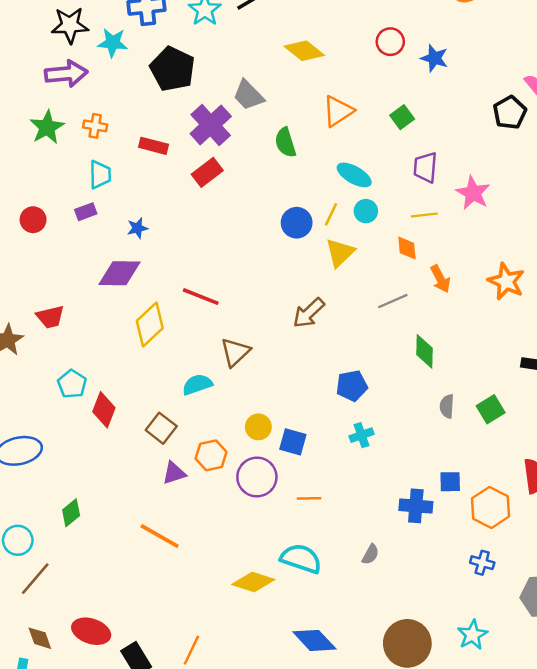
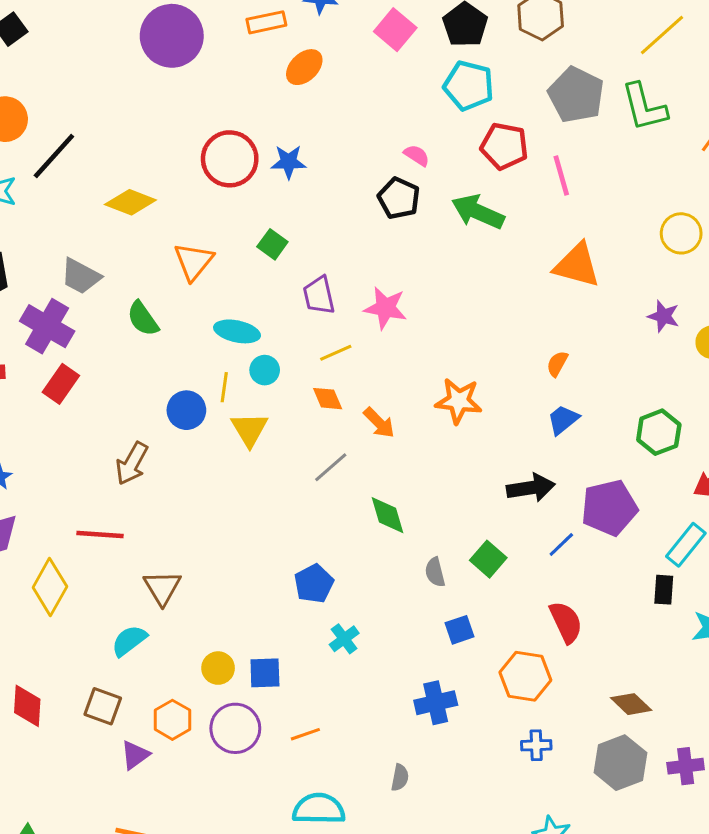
red circle: (390, 42) -> (230, 159), size x1.6
brown arrow: (309, 313) -> (132, 463), moved
blue square: (450, 482) -> (460, 630), moved

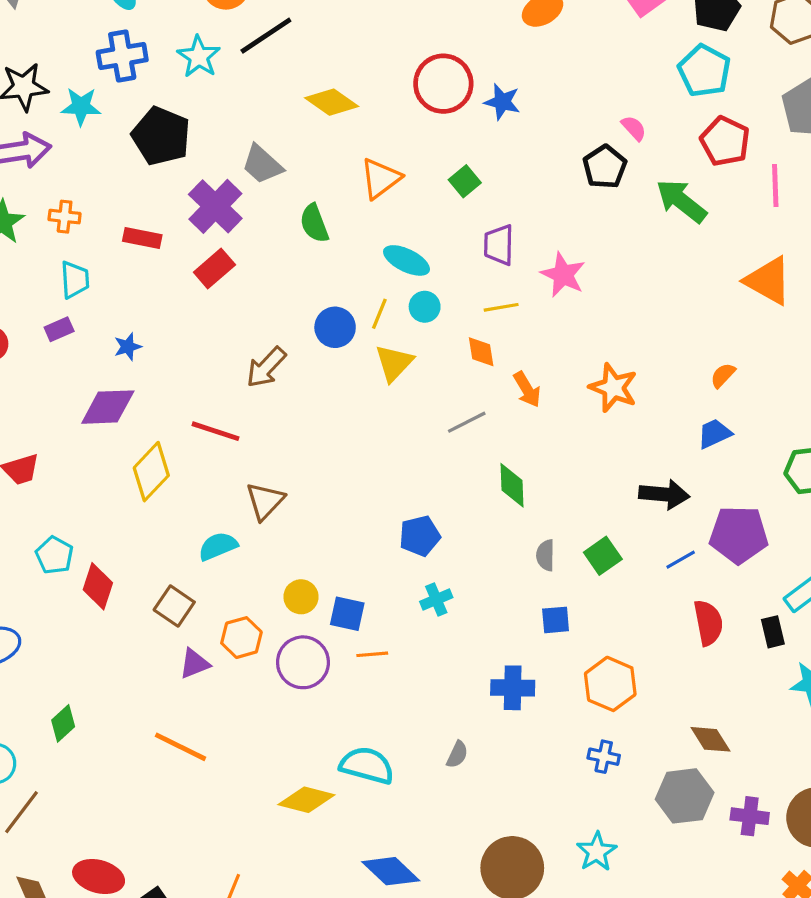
black rectangle: (664, 590) -> (773, 632), turned -32
red semicircle: (566, 622) -> (708, 623), moved
orange line: (305, 734) -> (372, 654), moved

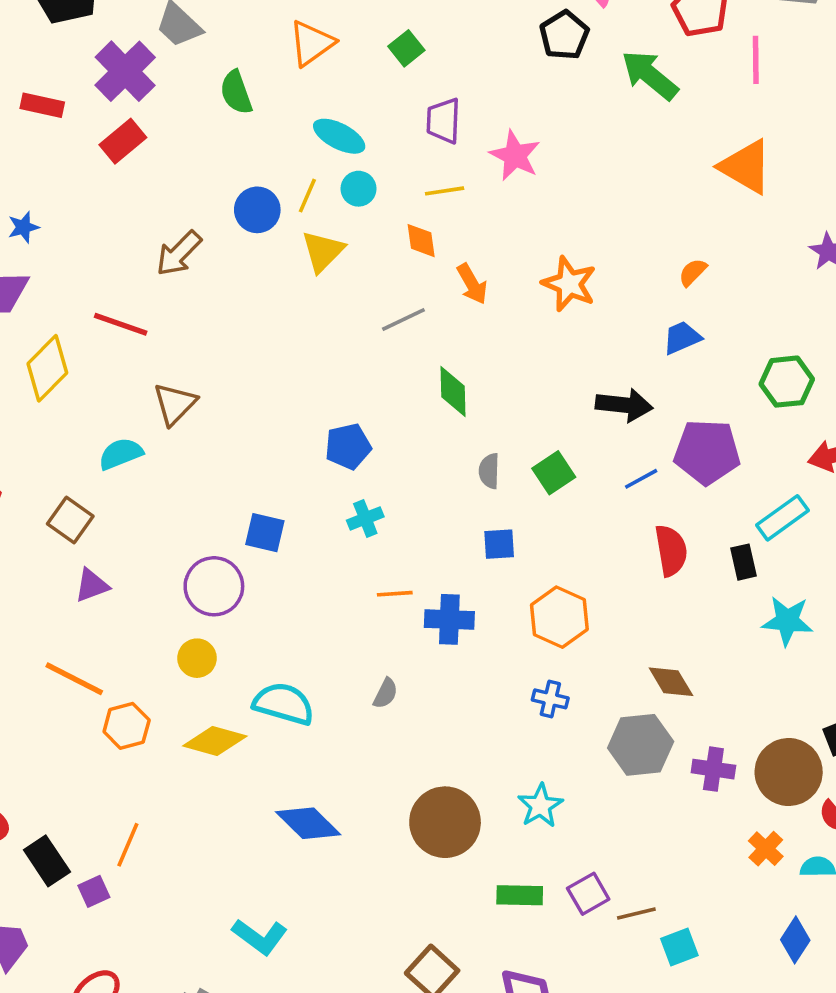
yellow circle: (301, 597) -> (197, 658), moved
orange hexagon: (241, 638) -> (127, 726), moved
orange line: (372, 654) -> (395, 594), moved

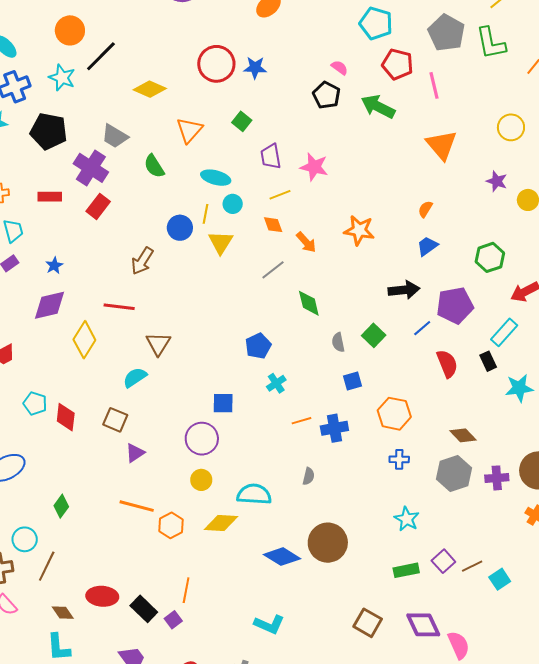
orange triangle: (746, 167) -> (441, 145), turned 32
brown circle: (445, 822) -> (328, 543), moved

